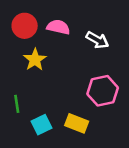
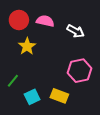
green line: (17, 104) -> (13, 81), turned 48

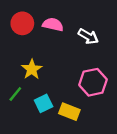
yellow star: (27, 46) -> (32, 69), moved
cyan square: (32, 97) -> (44, 103), moved

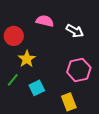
red circle: (22, 23) -> (14, 36), moved
yellow rectangle: (69, 112) -> (69, 102), moved, turned 48

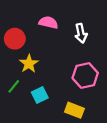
white arrow: (75, 31) -> (81, 33), turned 48
yellow rectangle: (69, 102) -> (74, 110), turned -48

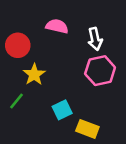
pink hexagon: (85, 76) -> (100, 71), moved
cyan square: (40, 95) -> (62, 110), moved

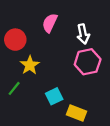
pink semicircle: (57, 26) -> (50, 23), turned -78

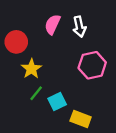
white arrow: (83, 34) -> (79, 27), moved
green line: (14, 88) -> (36, 93), moved

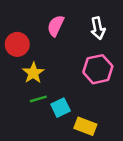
white arrow: (79, 27) -> (98, 28), moved
green line: (36, 93) -> (38, 99), turned 35

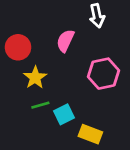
pink semicircle: (56, 26) -> (65, 41), moved
white arrow: (98, 28) -> (97, 16), moved

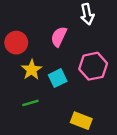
green line: (40, 105) -> (30, 103), moved
cyan square: (64, 114) -> (58, 78), moved

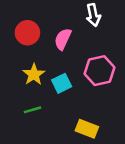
red circle: (16, 43) -> (27, 33), moved

